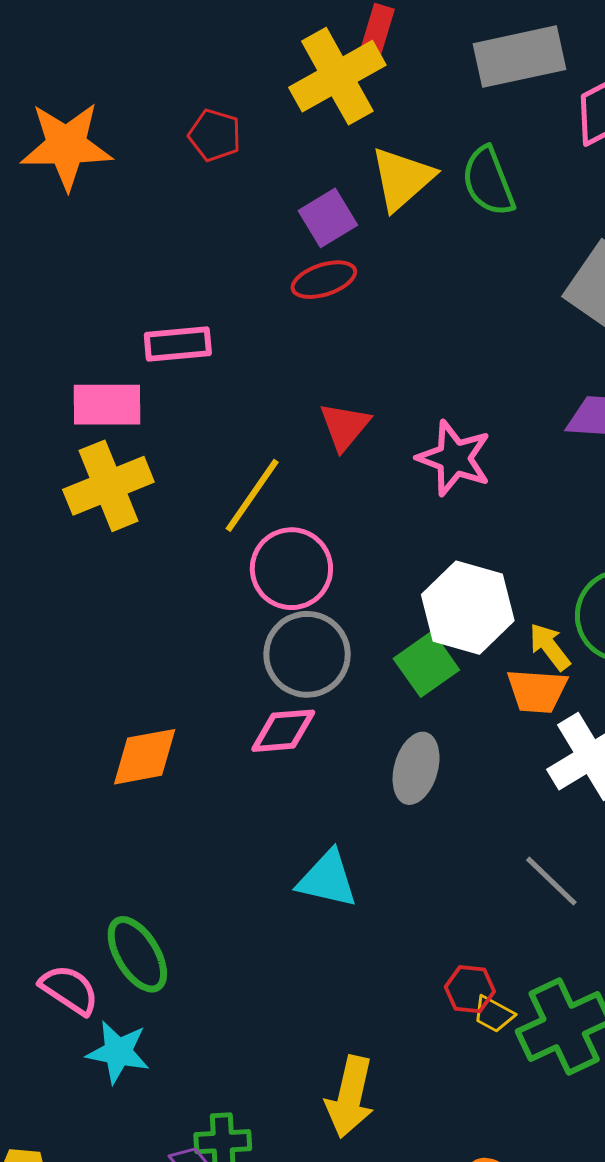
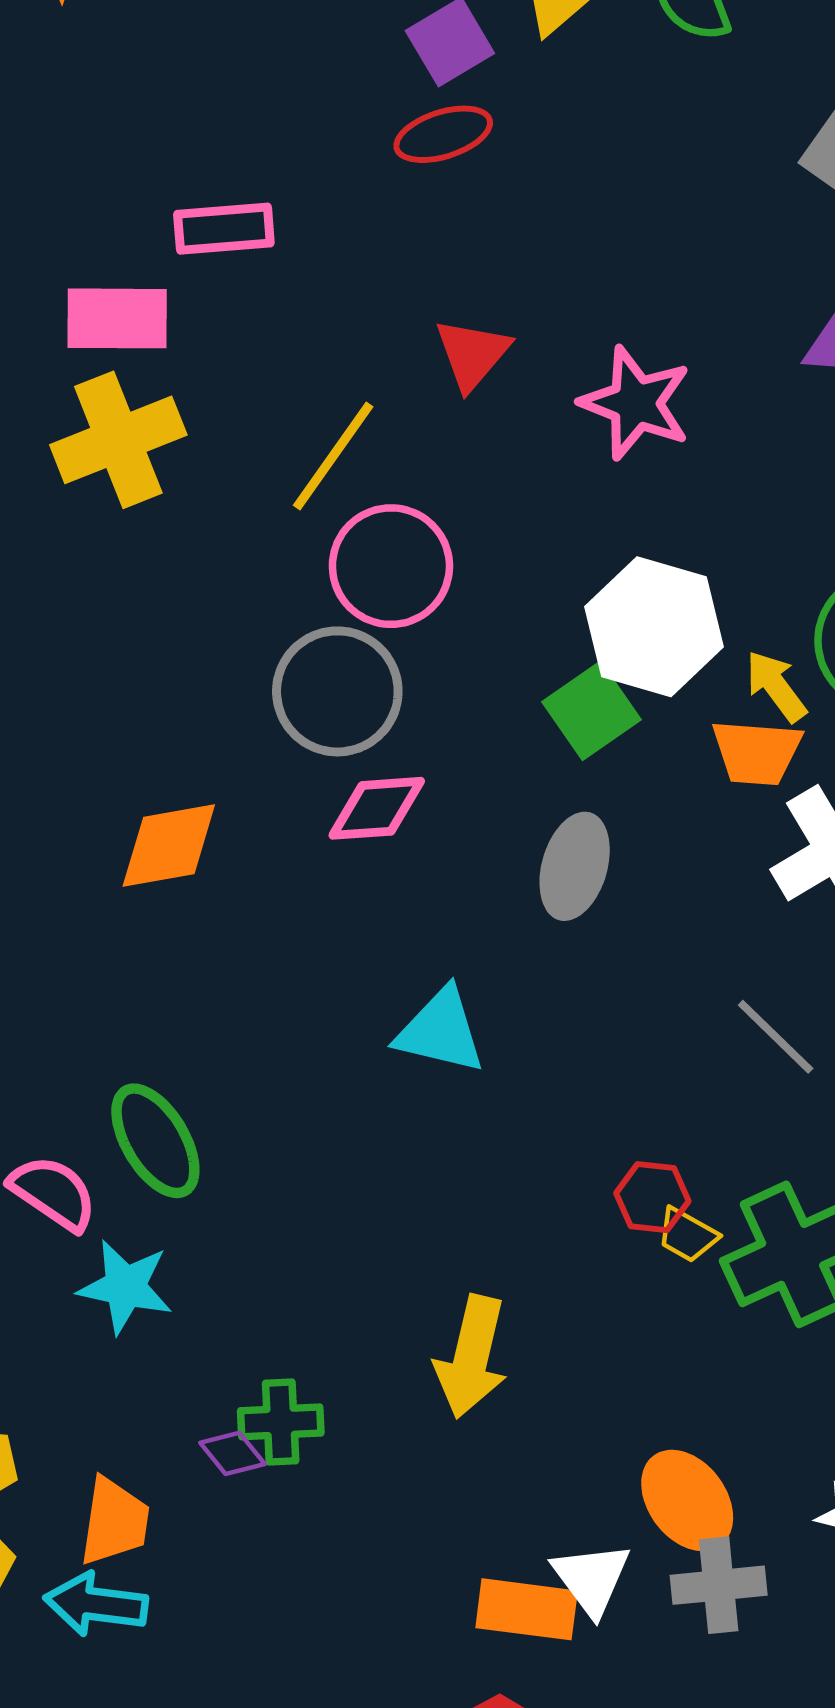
gray circle: (307, 654) -> (337, 691), moved

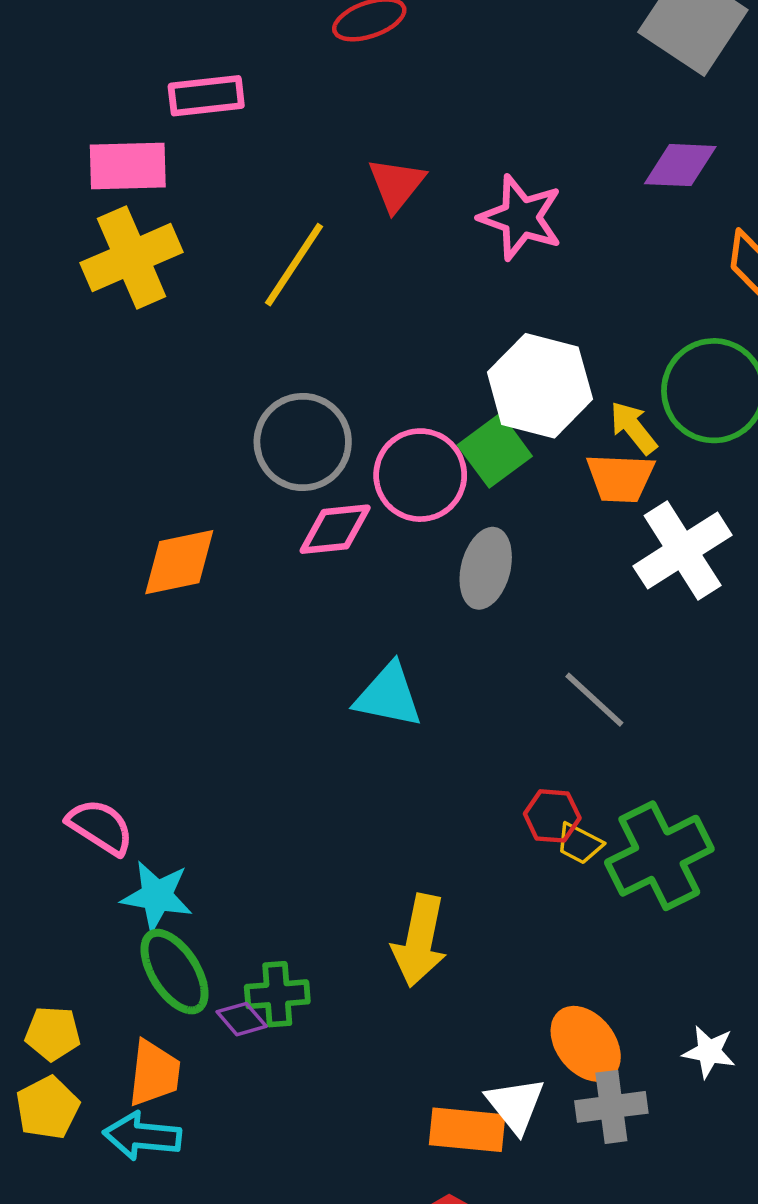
pink circle: (391, 566) -> (420, 475), moved
gray line: (776, 1037) -> (594, 700), moved
green ellipse: (155, 1141) -> (175, 972), moved

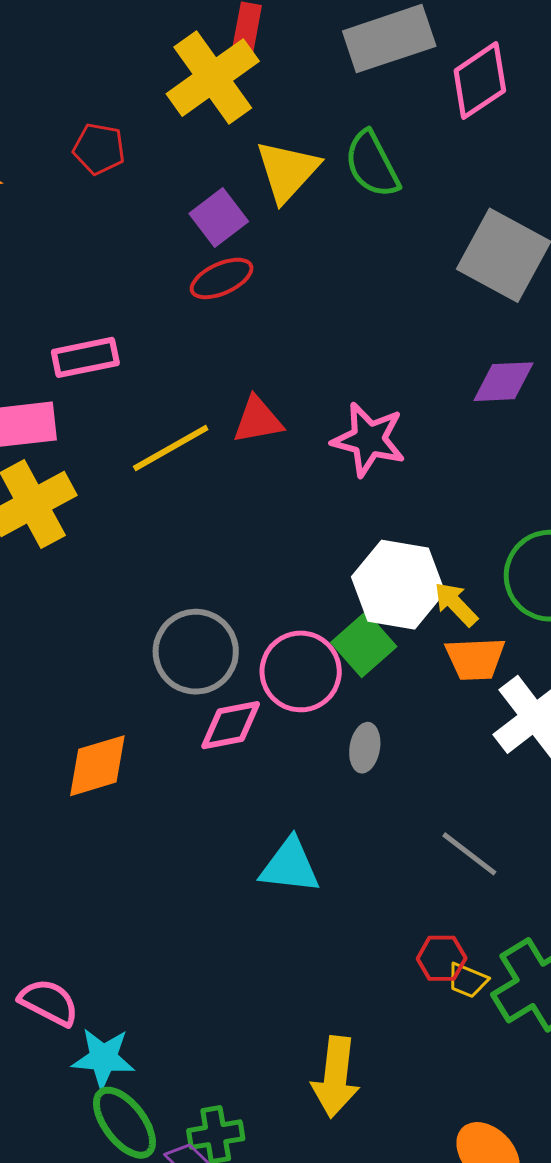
red triangle: (396, 184) -> (258, 420), turned 46
yellow line: (294, 265) -> (171, 448), moved, turned 32
yellow arrow: (633, 428) -> (456, 604), moved
gray ellipse: (486, 568) -> (365, 748), size x0.7

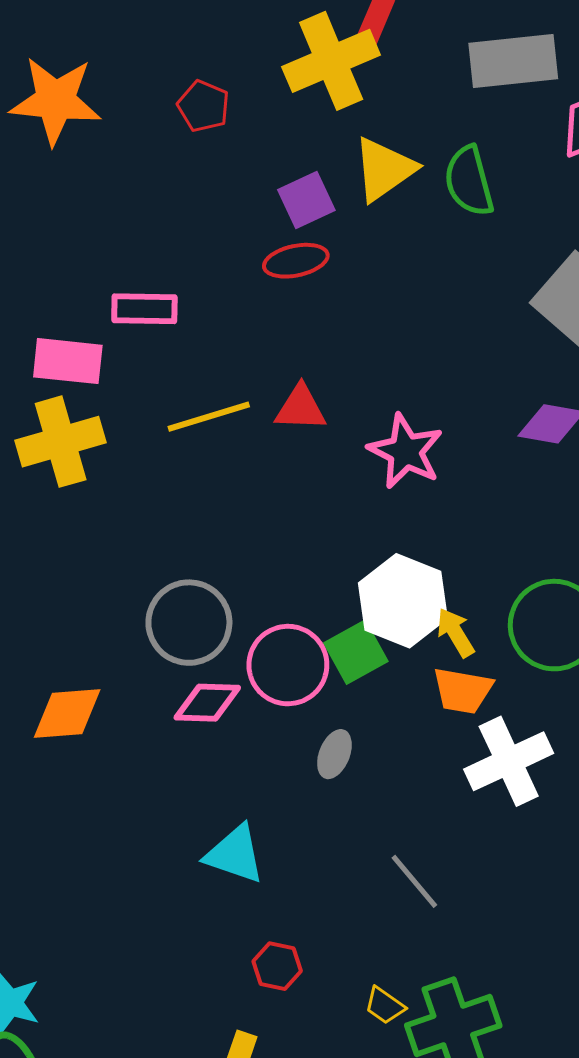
red hexagon: (442, 958) -> (277, 966), moved

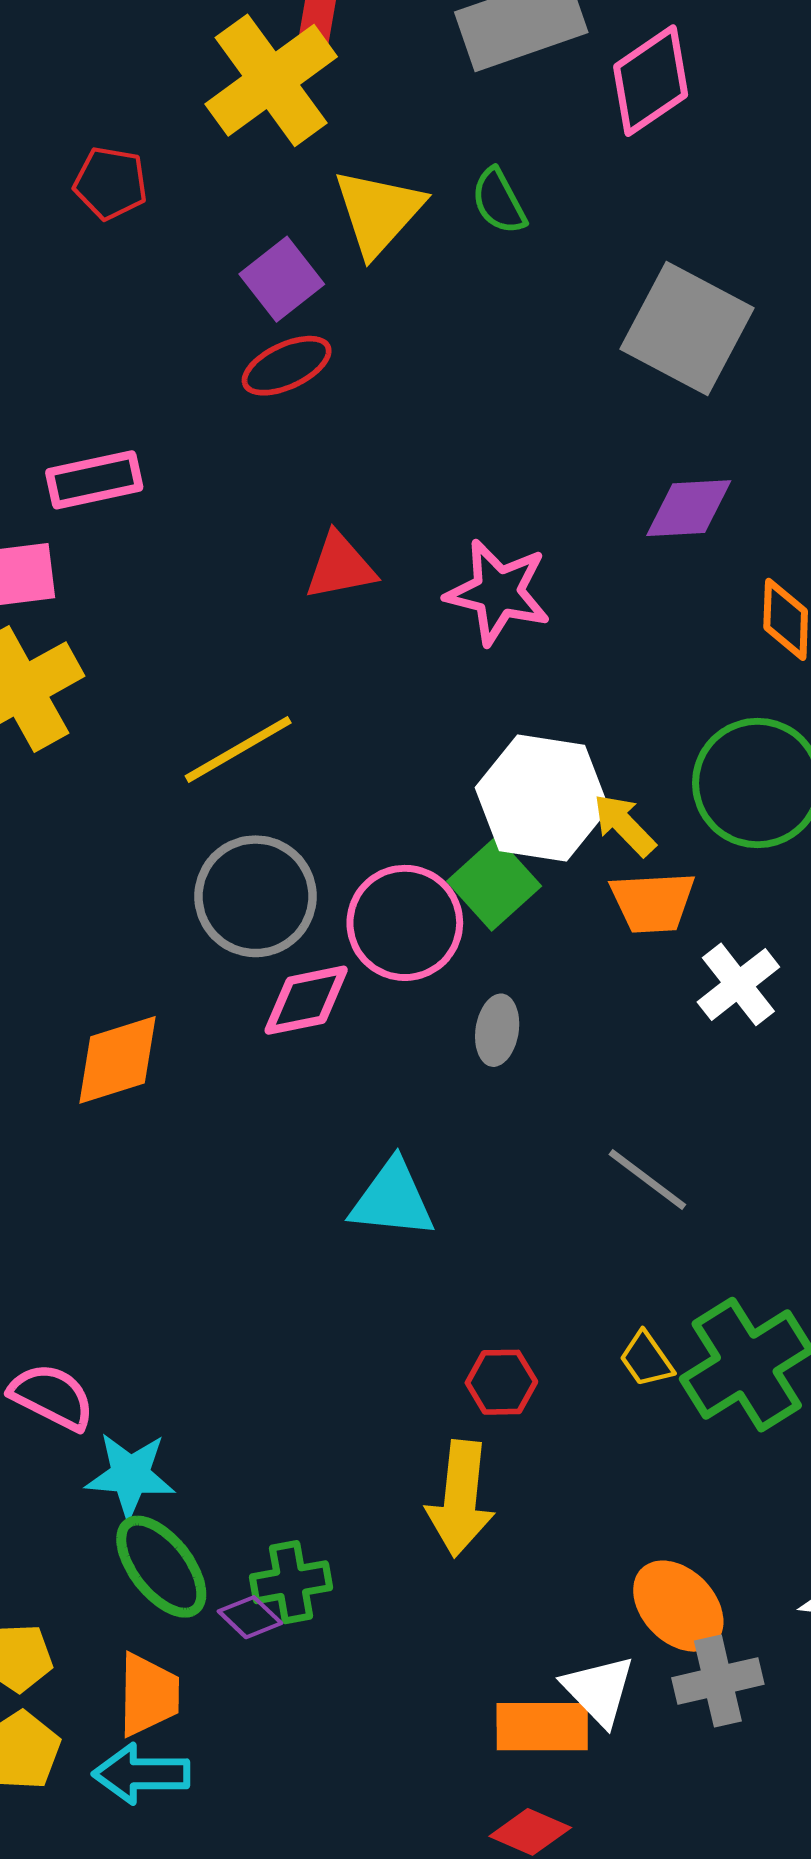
green semicircle: (469, 181) -> (499, 201), size x0.7
yellow line: (209, 417) -> (238, 749), moved
white cross: (509, 761) -> (738, 984), size x0.7
red hexagon: (277, 966) -> (501, 1382), moved
yellow trapezoid: (385, 1006) -> (646, 1359), turned 33

